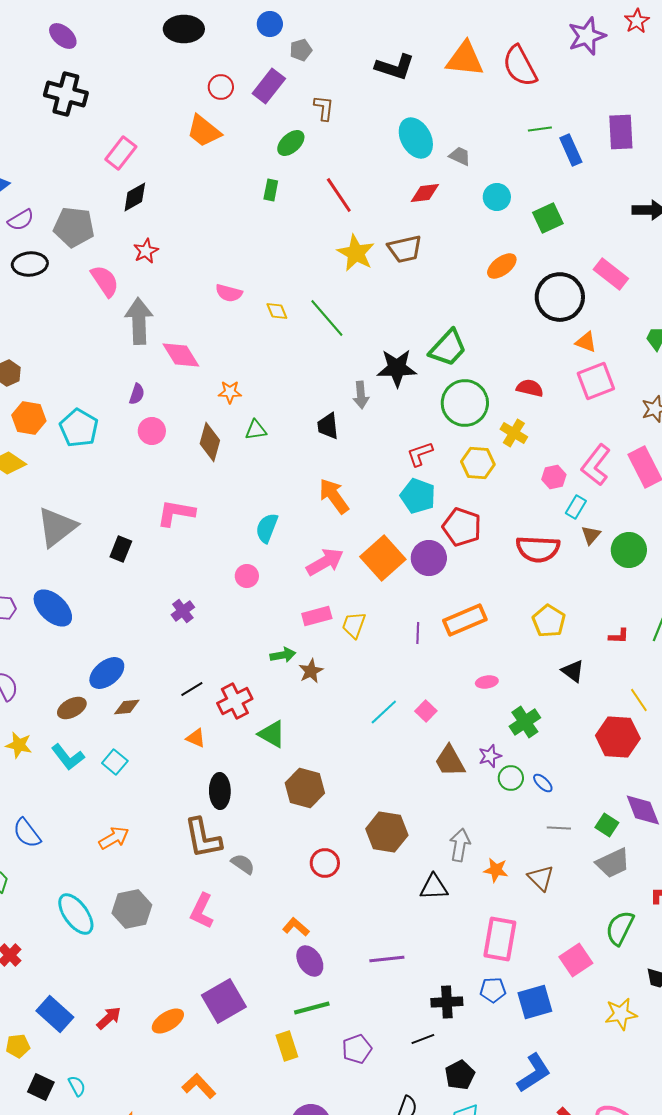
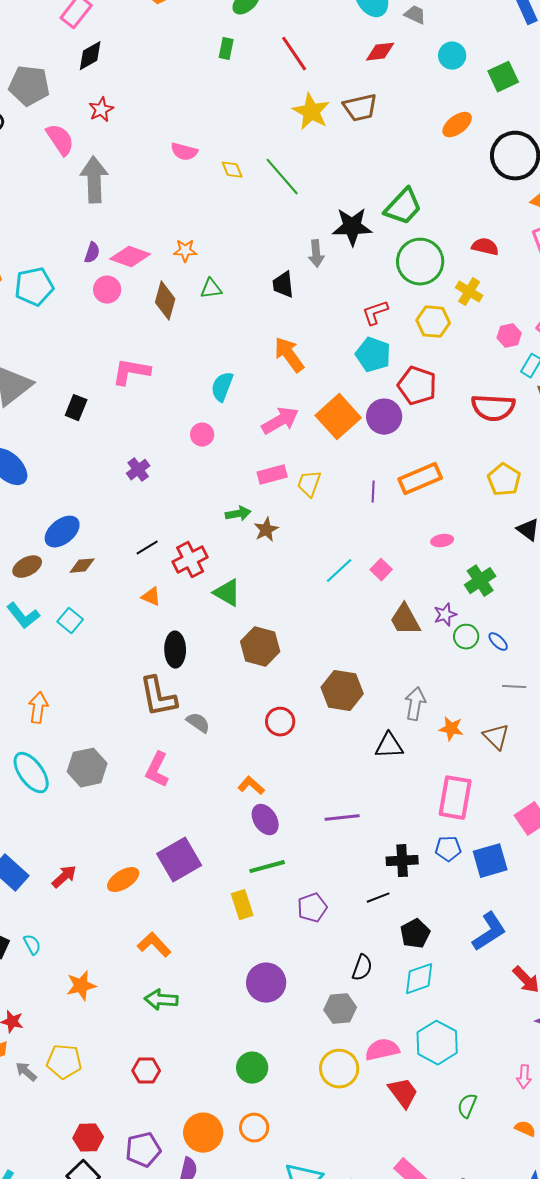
pink diamond: (181, 355) -> (130, 257), moved, turned -39
cyan pentagon: (79, 428) -> (34, 287), turned 30
orange arrow: (114, 838) -> (38, 708), moved, turned -52

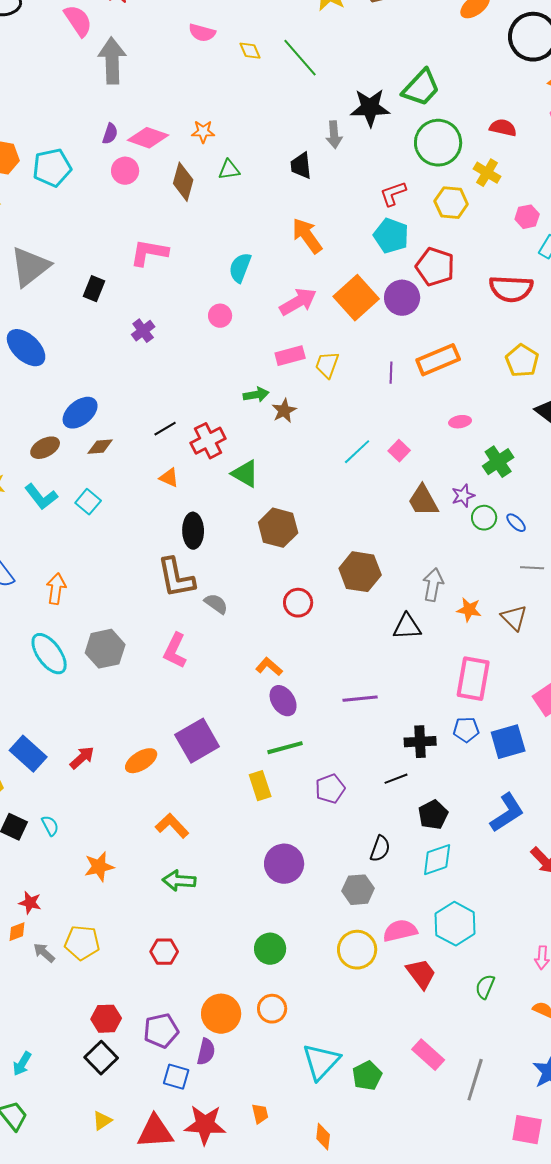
purple cross: (138, 470) -> (143, 331), moved

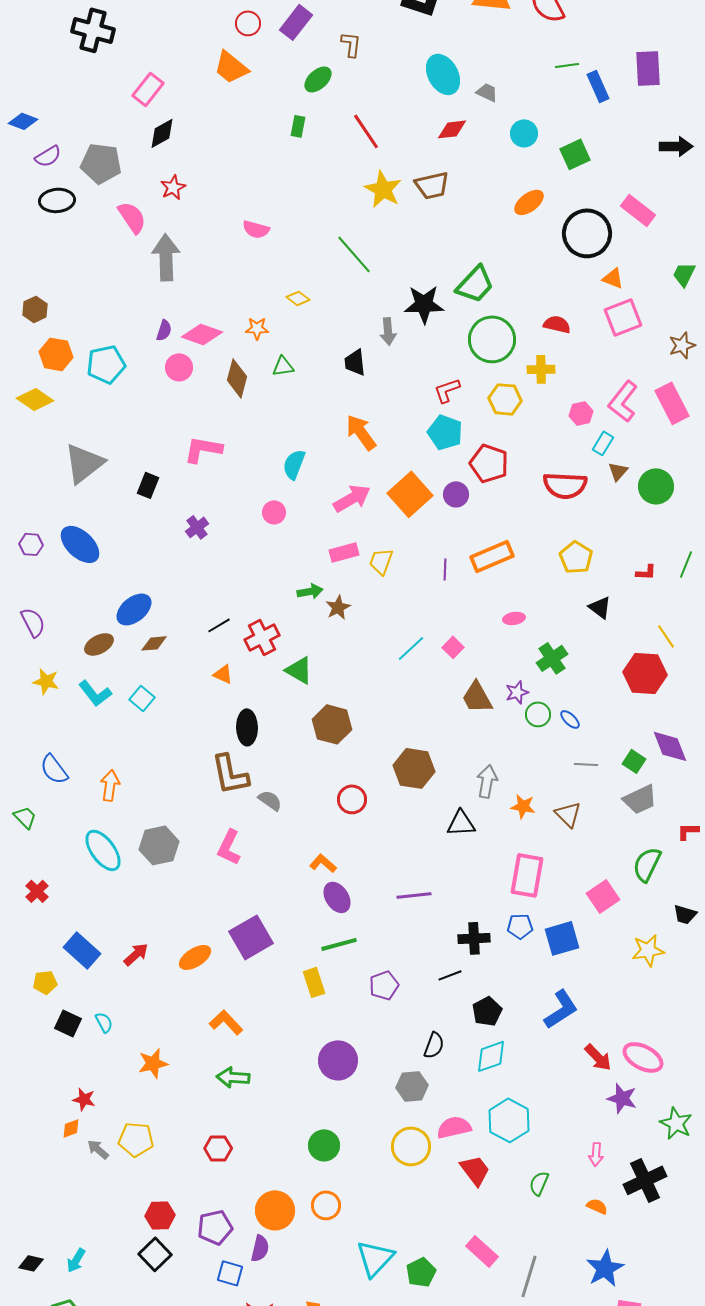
yellow diamond: (250, 51) -> (298, 298), moved, turned -30
yellow cross: (487, 173) -> (541, 369), turned -32
purple circle: (402, 298) -> (456, 494), size x0.7

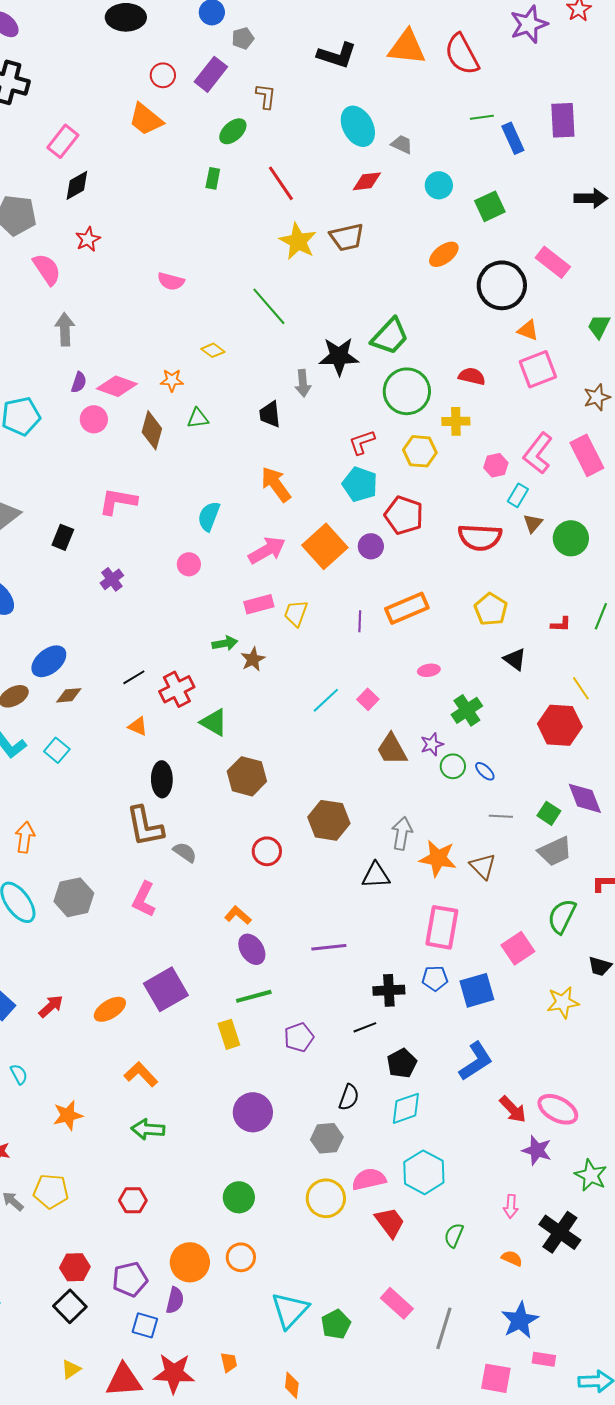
gray arrow: (166, 257) -> (65, 329), moved, size x0.7
orange star: (523, 806) -> (438, 858), size x1.5
black cross: (645, 1180) -> (560, 1232), turned -30

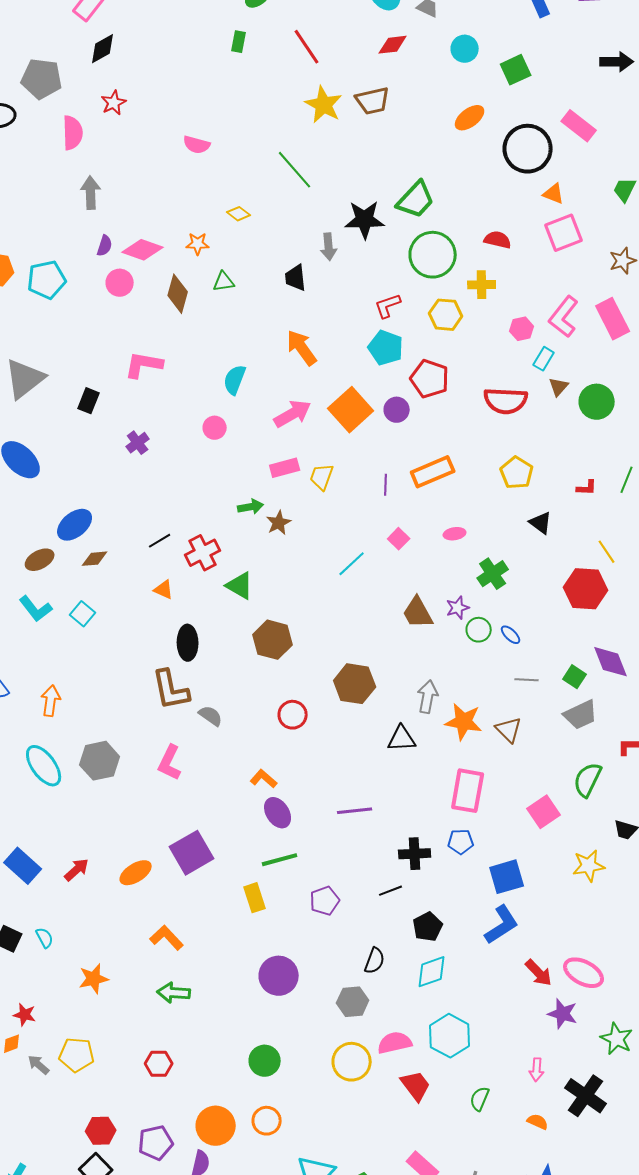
pink semicircle: (47, 269) -> (73, 133), turned 32
pink square: (368, 699) -> (399, 539), moved
blue square: (477, 990) -> (507, 877), moved

